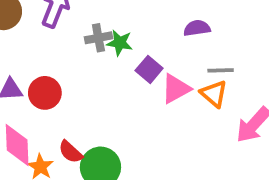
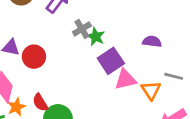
gray cross: (98, 38) -> (82, 29), turned -36
purple square: (149, 69) -> (111, 61), size x1.4
gray line: (221, 70) -> (174, 76), moved

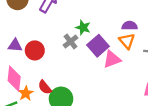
gray cross: (82, 29) -> (70, 42), moved
orange triangle: (151, 90) -> (127, 41), moved

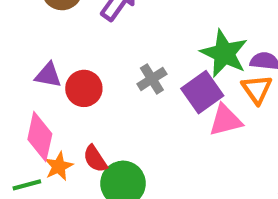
green star: (83, 28) -> (224, 53), moved, size x1.6

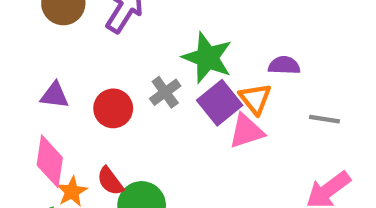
green star: (224, 53) -> (207, 58), moved
red circle: (84, 88) -> (113, 108), moved
orange triangle: (257, 89) -> (255, 99), moved

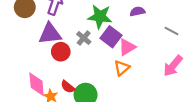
purple triangle: (54, 95) -> (50, 34), moved, size x1.6
orange triangle: (255, 99) -> (122, 68), moved, turned 42
gray line: (324, 119) -> (171, 31), moved, turned 32

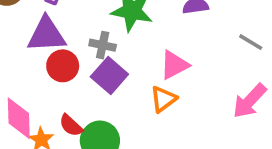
purple square: (111, 37) -> (109, 76), moved
gray cross: (84, 38) -> (103, 45), turned -32

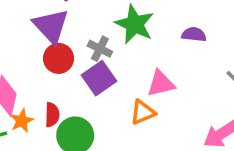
purple triangle: (46, 35) -> (51, 26), turned 36
red semicircle: (71, 125) -> (52, 115), turned -145

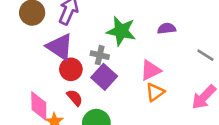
orange triangle: (143, 112) -> (155, 92), moved
red semicircle: (52, 115) -> (75, 98), moved, turned -30

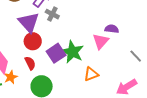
green star: (121, 31) -> (73, 52), moved
gray cross: (100, 55) -> (52, 14), moved
pink triangle: (151, 70) -> (101, 41), moved, turned -36

